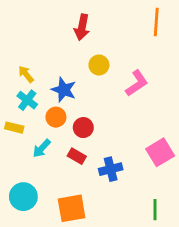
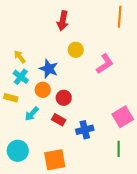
green line: (155, 210) -> (119, 149), moved

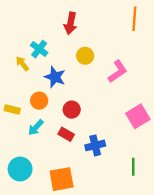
cyan cross: (21, 77) -> (39, 49), moved
orange circle: (43, 90) -> (39, 101), moved
pink square: (123, 117) -> (138, 116), moved

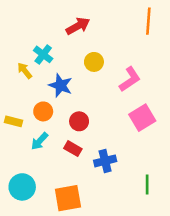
red arrow: (71, 23) -> (78, 26), turned -130
pink square: (138, 116) -> (142, 118), moved

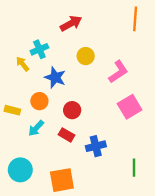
cyan cross: (43, 54) -> (39, 49), turned 30

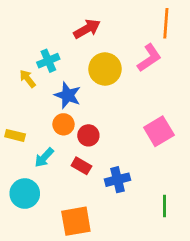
yellow circle: (86, 56) -> (105, 69), size x1.5
pink L-shape: (118, 72) -> (149, 58), moved
orange circle: (39, 101) -> (63, 124), moved
cyan circle: (20, 170) -> (25, 194), moved

